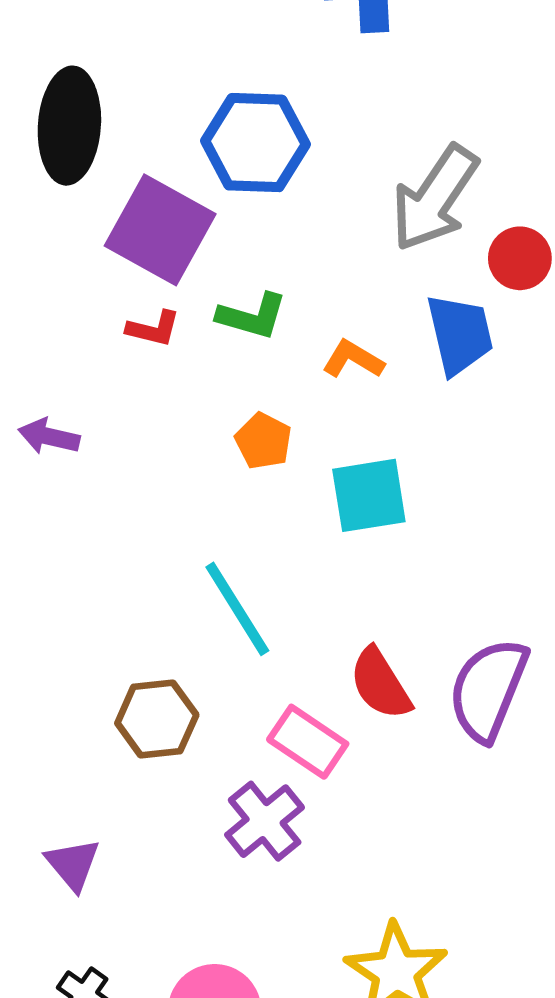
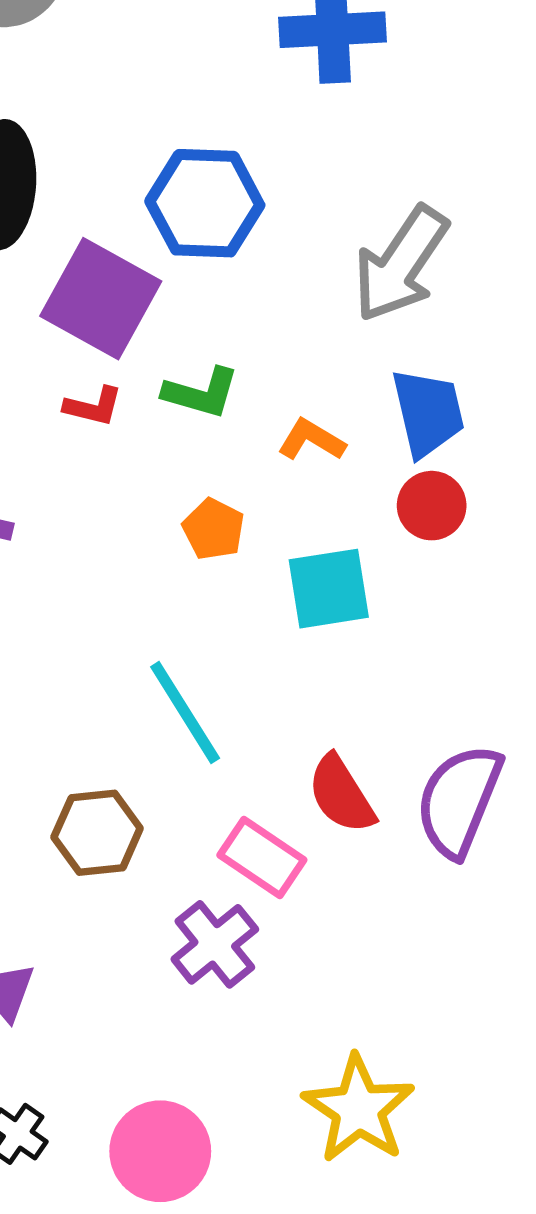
red circle: (520, 258) -> (432, 506), moved

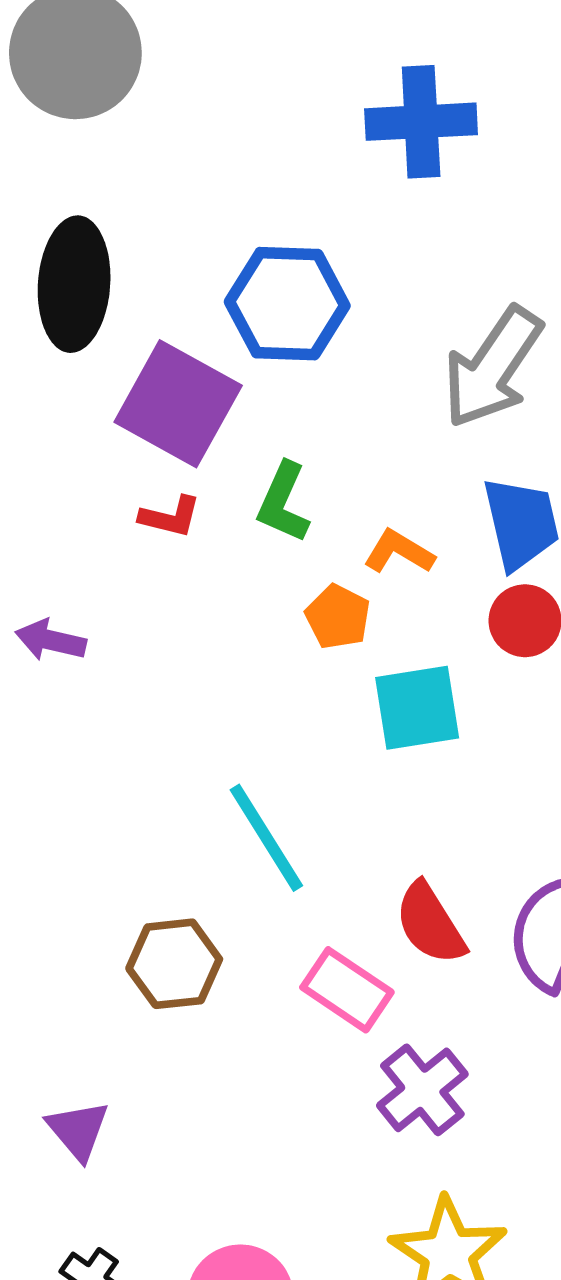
green L-shape: (201, 393) -> (283, 502), turned 98
orange pentagon: (214, 529) -> (338, 617), moved
purple cross: (215, 944) -> (422, 1090), moved

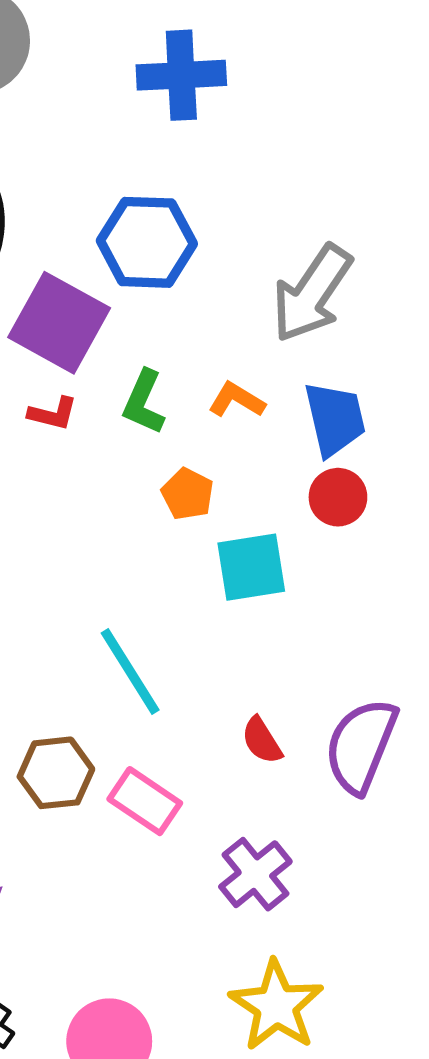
blue cross: (421, 122) -> (181, 75), moved
orange L-shape: (399, 552) -> (237, 400), moved
red semicircle: (430, 924) -> (262, 740), size x0.7
pink rectangle: (347, 990) -> (145, 801), moved

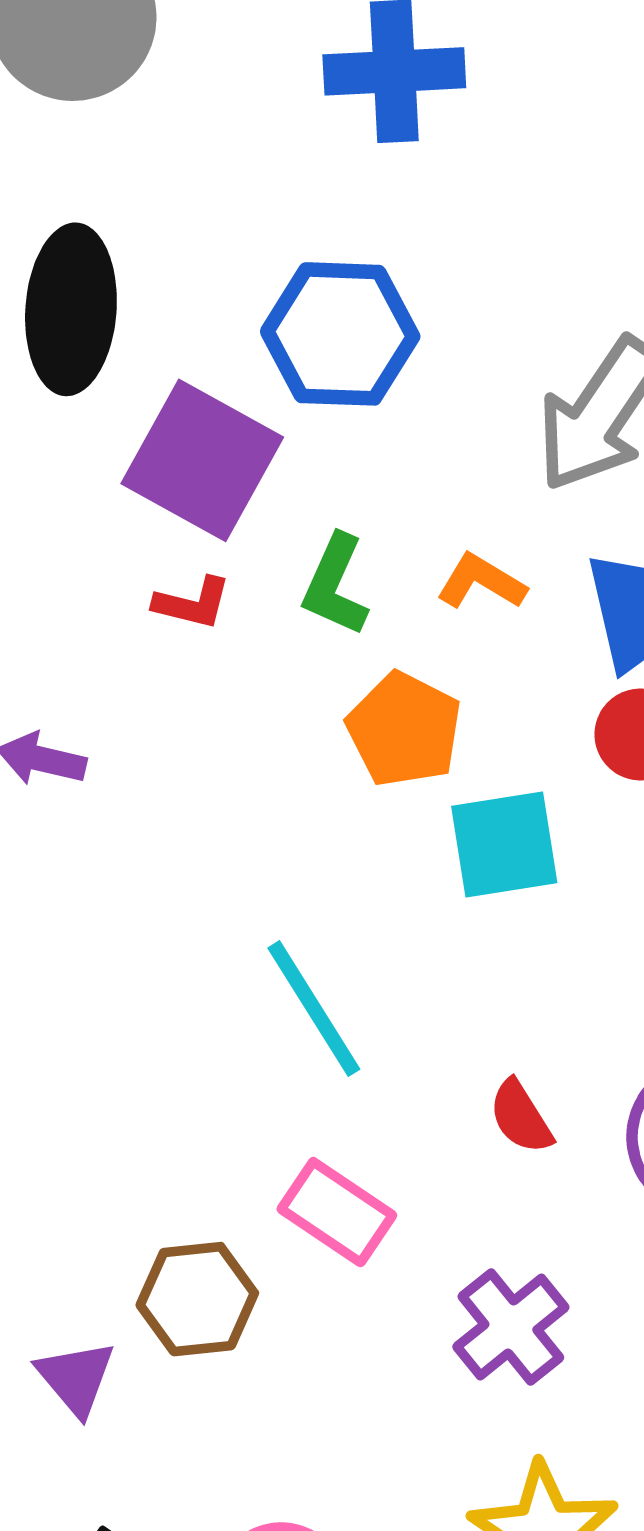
orange pentagon: (188, 494) -> (404, 730), size x1.4
brown hexagon: (56, 773) -> (197, 1299), moved

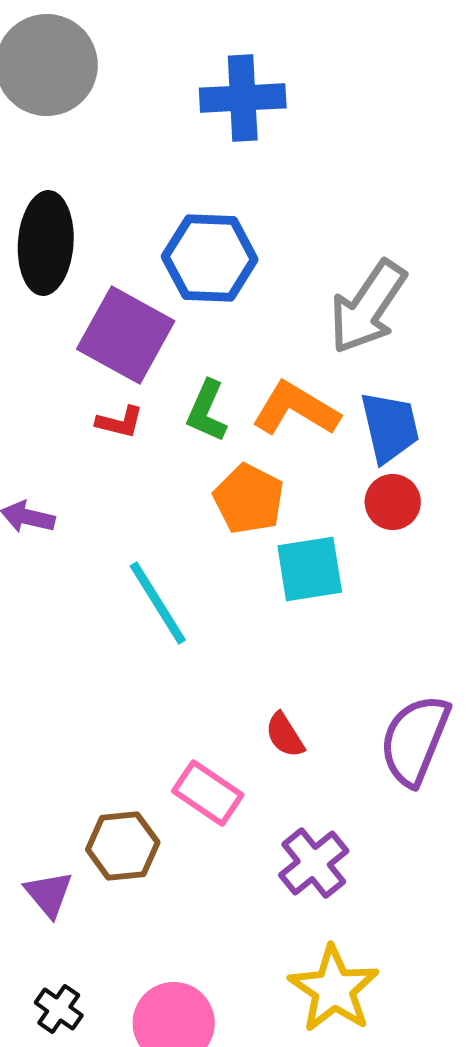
orange L-shape: (481, 582) -> (296, 409), size x1.6
cyan line: (314, 1009) -> (158, 603), moved
red semicircle: (521, 1117) -> (285, 735), moved

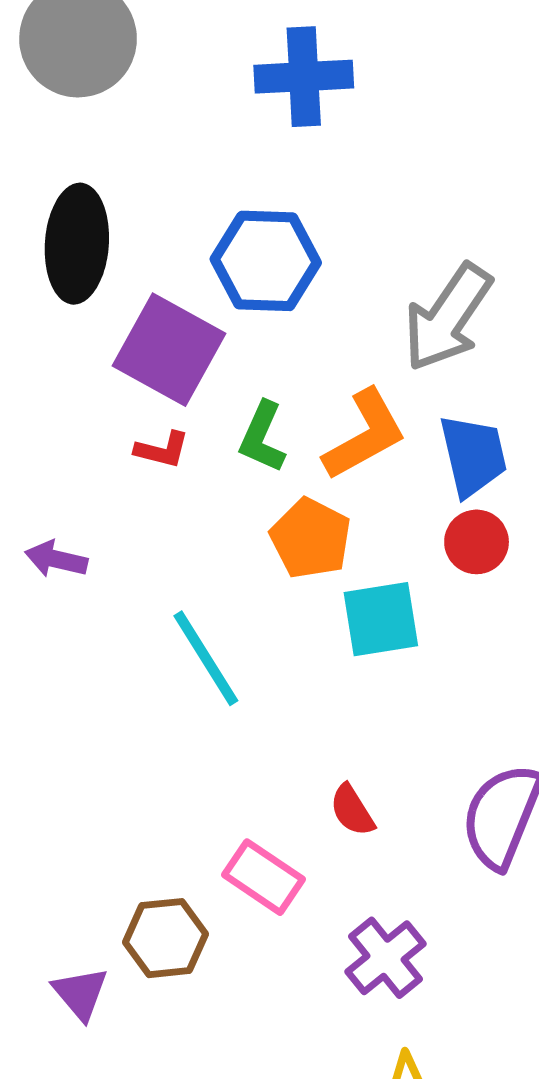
orange L-shape: (296, 409) -> (365, 435), turned 120

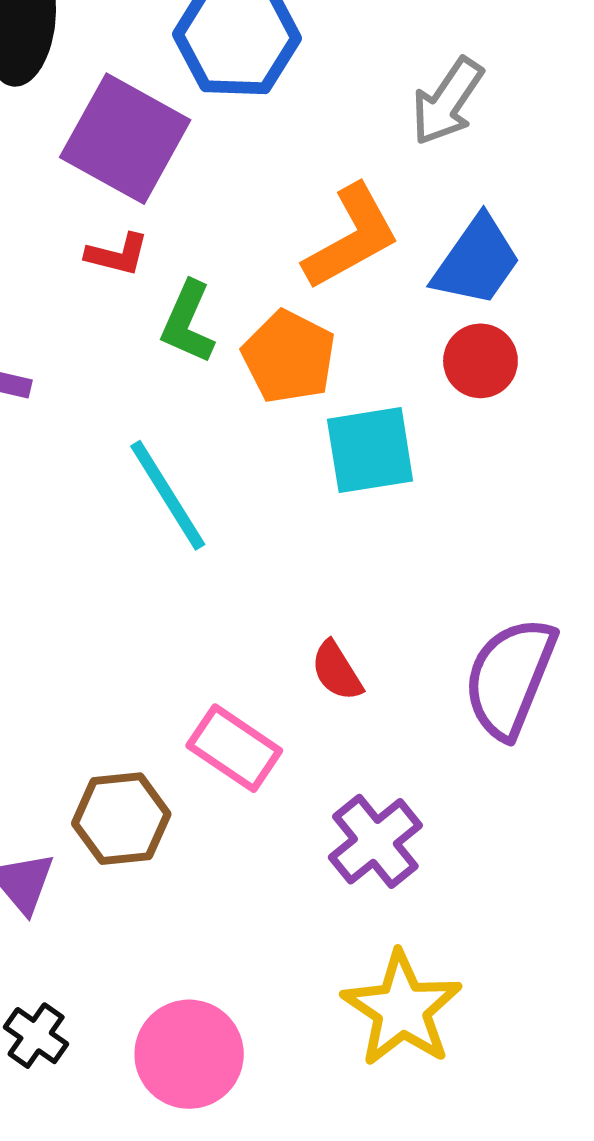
gray arrow: (448, 317) -> (447, 101), size x0.7
green L-shape: (262, 437) -> (188, 322), moved
blue trapezoid: (473, 456) -> (476, 261), turned 48

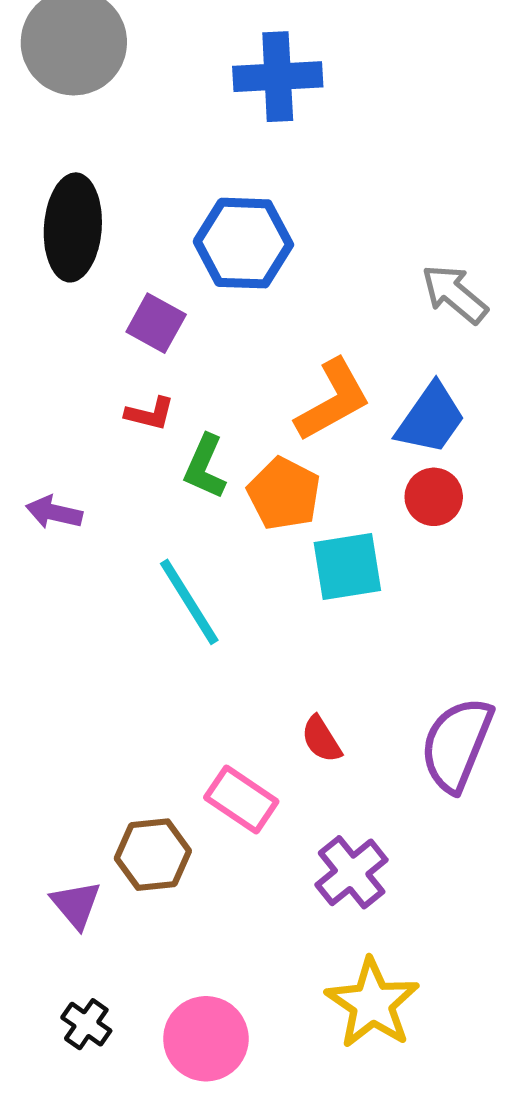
gray arrow: (447, 101) -> (455, 294), moved, turned 96
purple square: (125, 139) -> (156, 323), size x0.6

